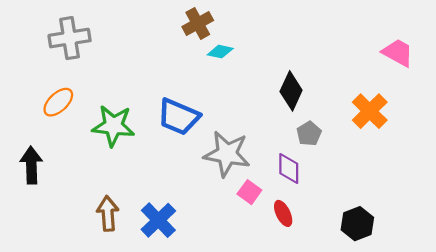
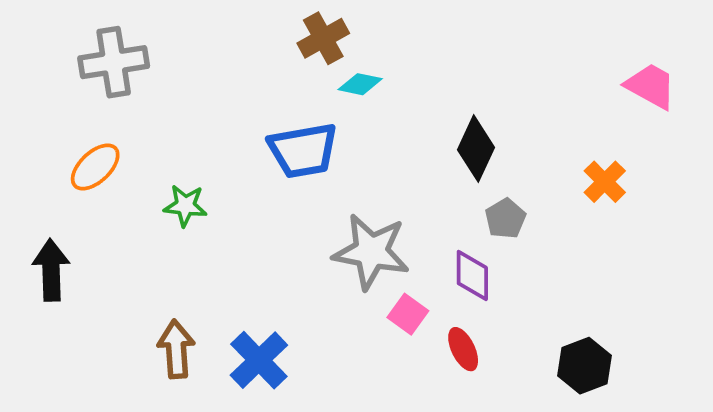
orange cross: (370, 111) -> (605, 182), size x0.7
blue trapezoid: (179, 117) -> (303, 150), moved, turned -33
green star: (113, 126) -> (185, 206), size x0.6

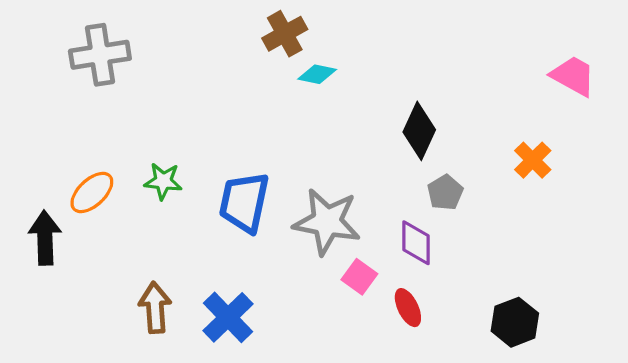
blue trapezoid: (303, 150) -> (244, 202), moved, turned 112
orange ellipse: (95, 167) -> (92, 193), moved

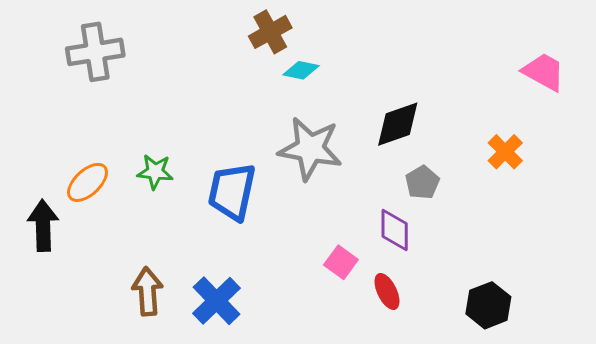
black diamond: (419, 131) -> (398, 124), turned 46
gray star: (327, 222) -> (310, 149), moved

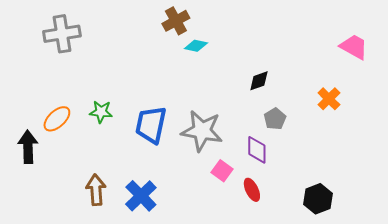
black diamond: (398, 124) -> (259, 81), size x0.7
gray star: (310, 149) -> (202, 131), moved

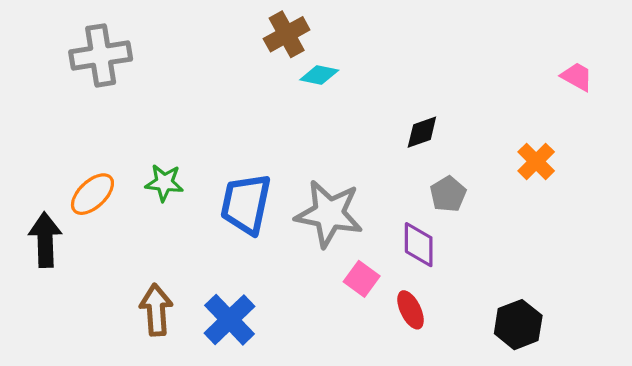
pink trapezoid: (354, 47) -> (577, 77), size x0.7

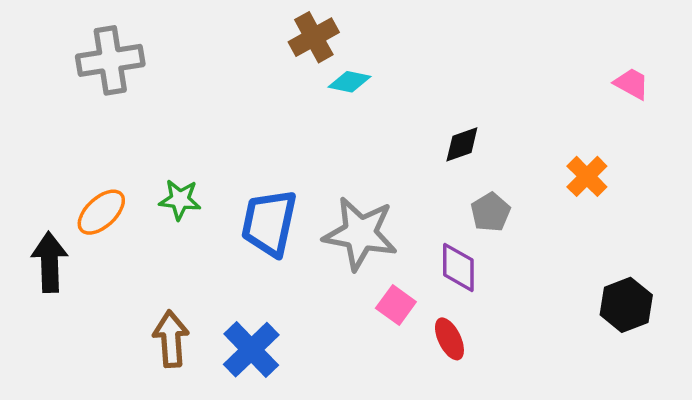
black hexagon: (518, 325) -> (626, 305), moved

